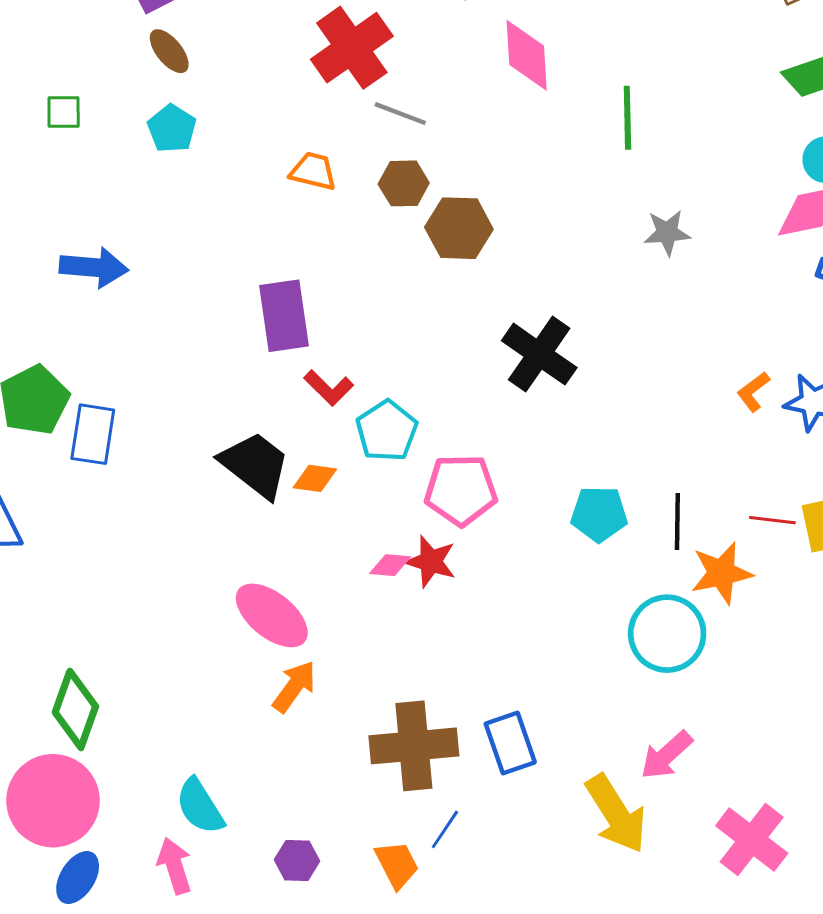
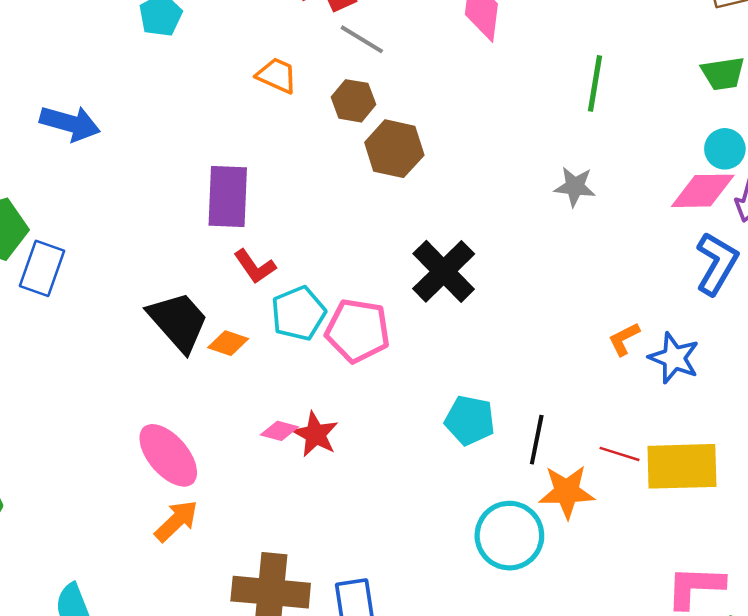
green line: (627, 118) -> (595, 83), moved
pink pentagon: (461, 490) -> (358, 331), moved

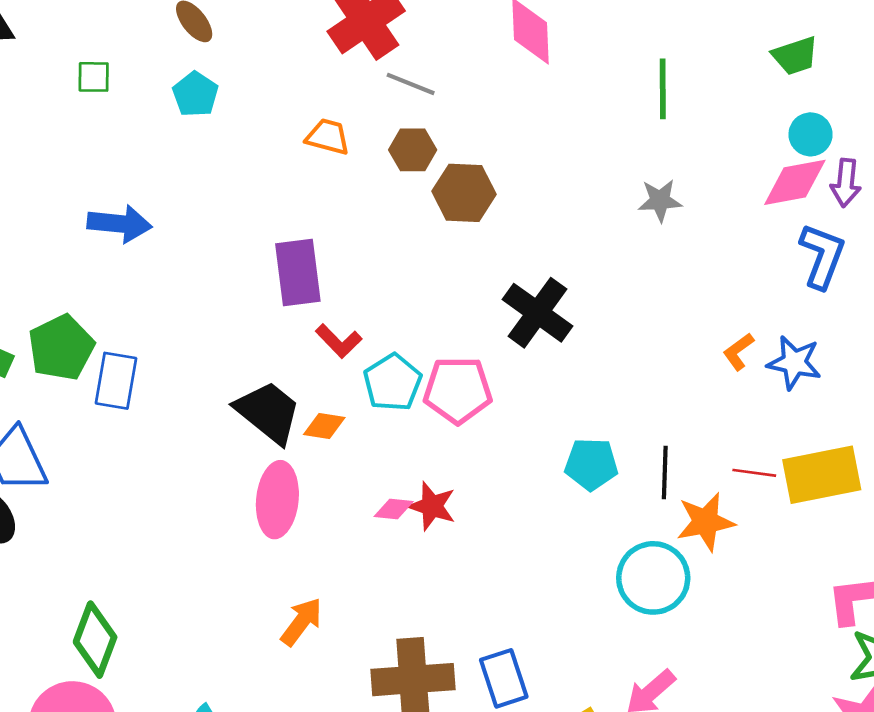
pink ellipse: (168, 455) -> (277, 500), moved, turned 56

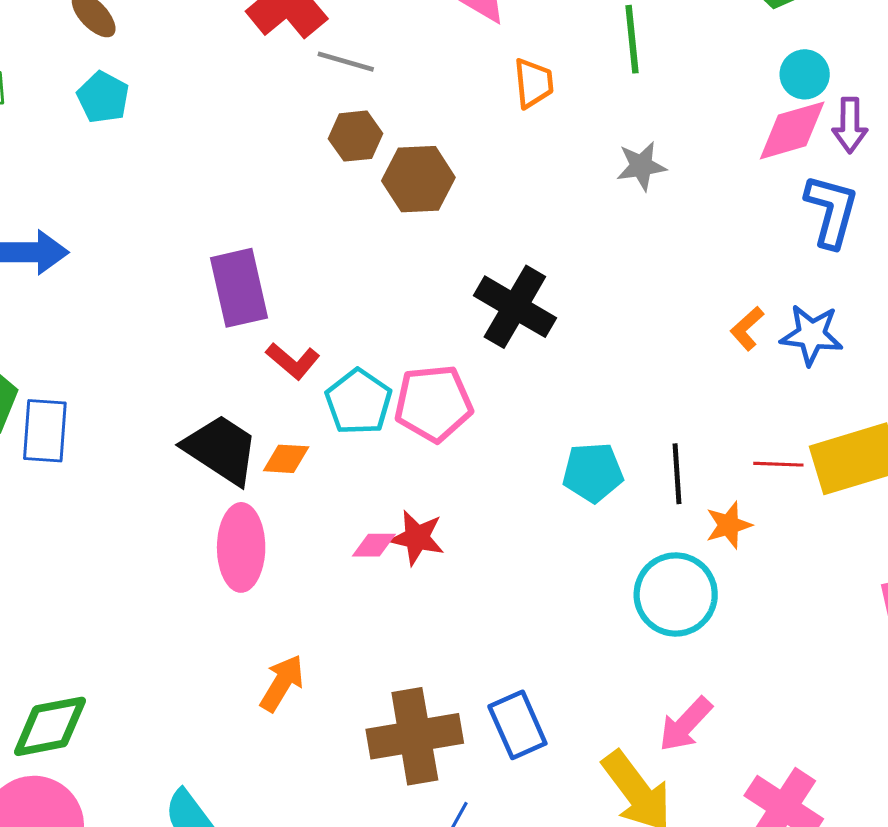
orange trapezoid: (328, 137) -> (533, 83), moved, turned 75
orange star: (706, 522) -> (729, 525), size x0.7
green diamond: (95, 640) -> (50, 726), turned 64

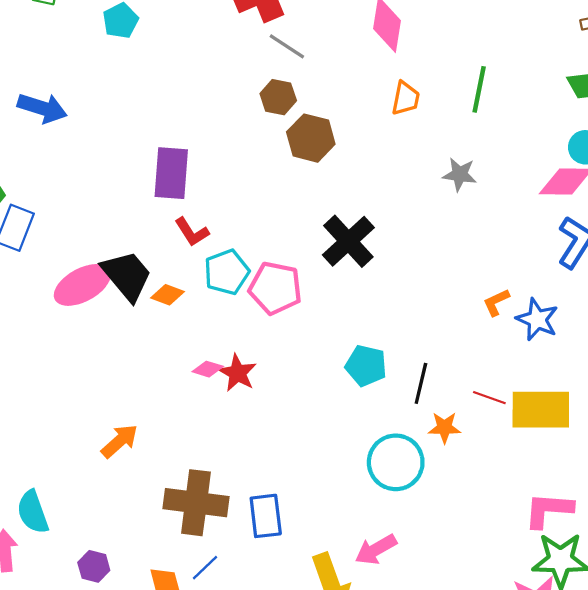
pink ellipse: (241, 547) -> (82, 285), moved, turned 44

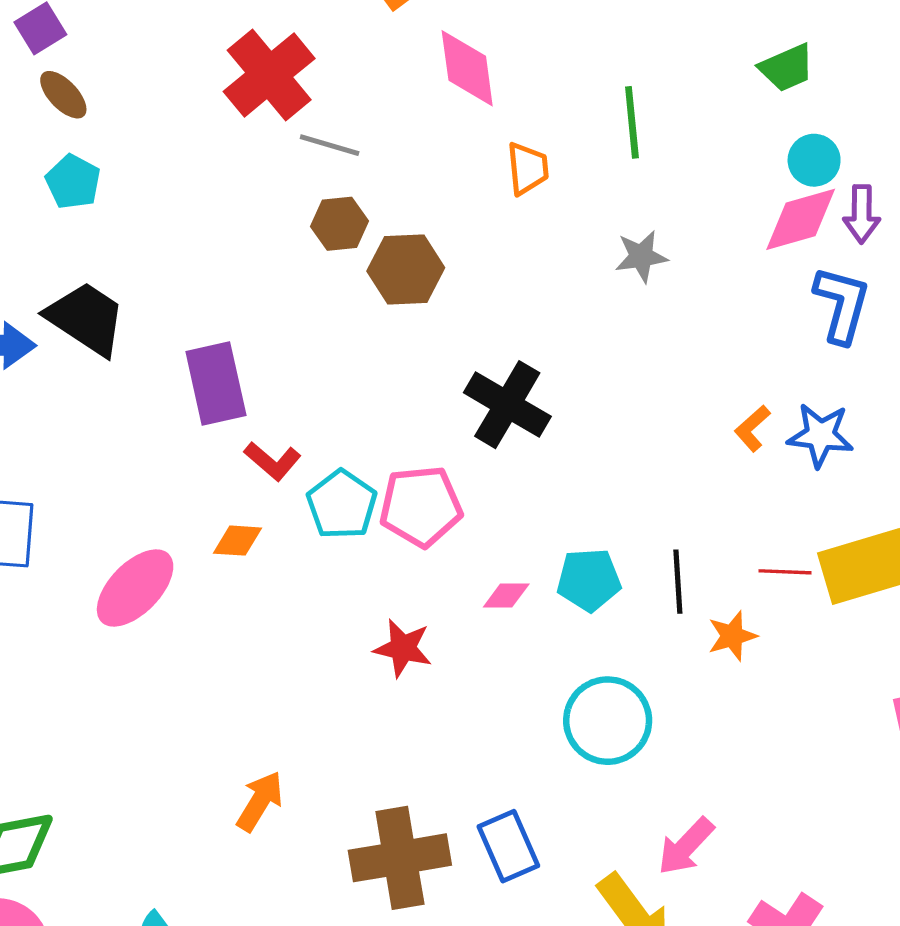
black trapezoid: (127, 276) -> (86, 318), moved
orange diamond: (168, 295) -> (237, 541), moved
pink diamond: (208, 369) -> (506, 596), moved
cyan circle: (396, 462) -> (608, 721), moved

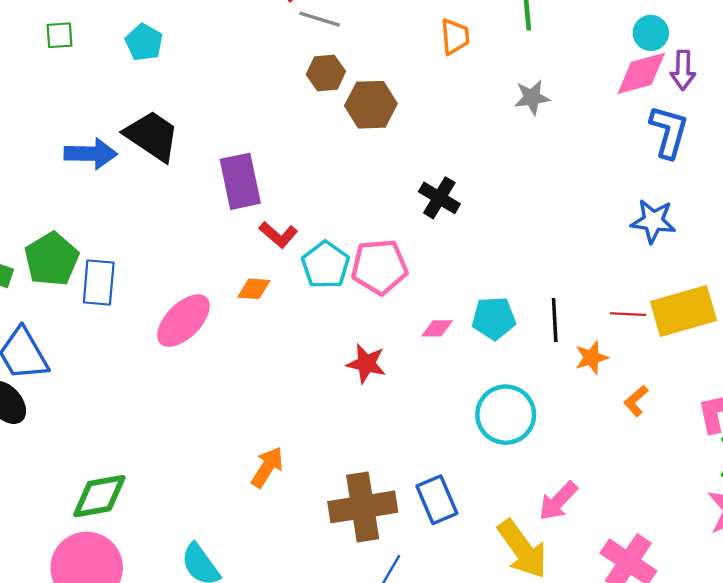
black cross: (507, 405) -> (439, 198), size x0.7
orange L-shape: (752, 428) -> (636, 401), moved

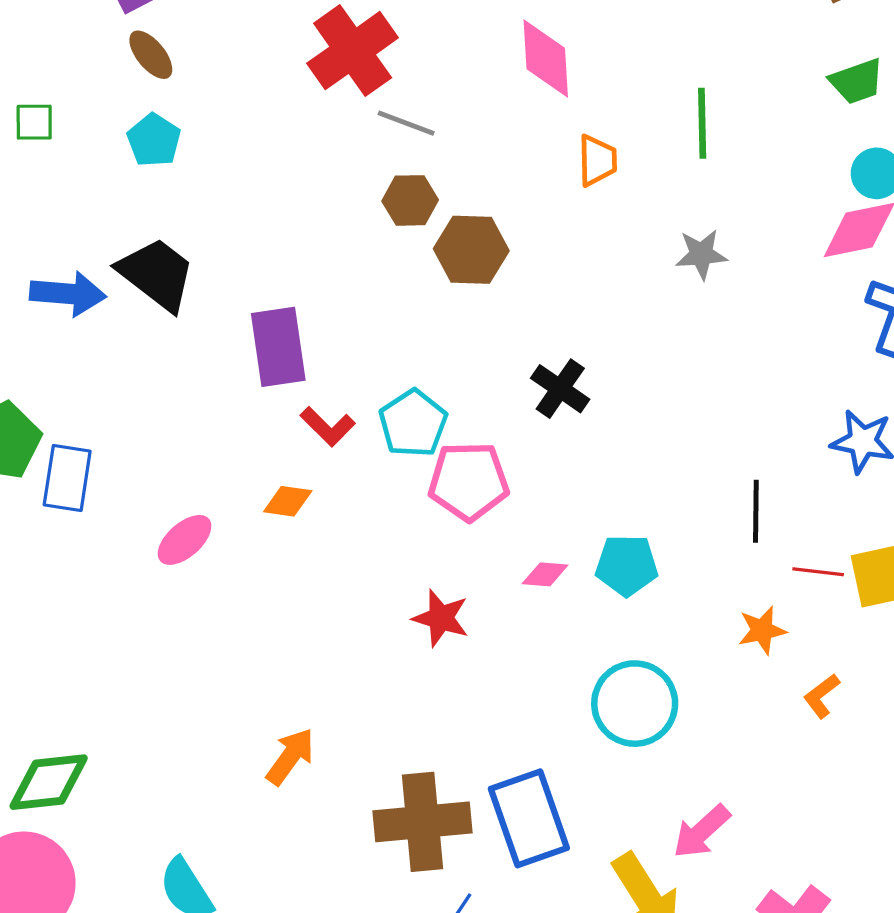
cyan pentagon: (325, 265) -> (413, 423), moved
black line: (555, 320) -> (756, 511), moved
pink ellipse: (183, 321) -> (185, 540), size x0.7
blue rectangle: (437, 500) -> (529, 818), size x1.4

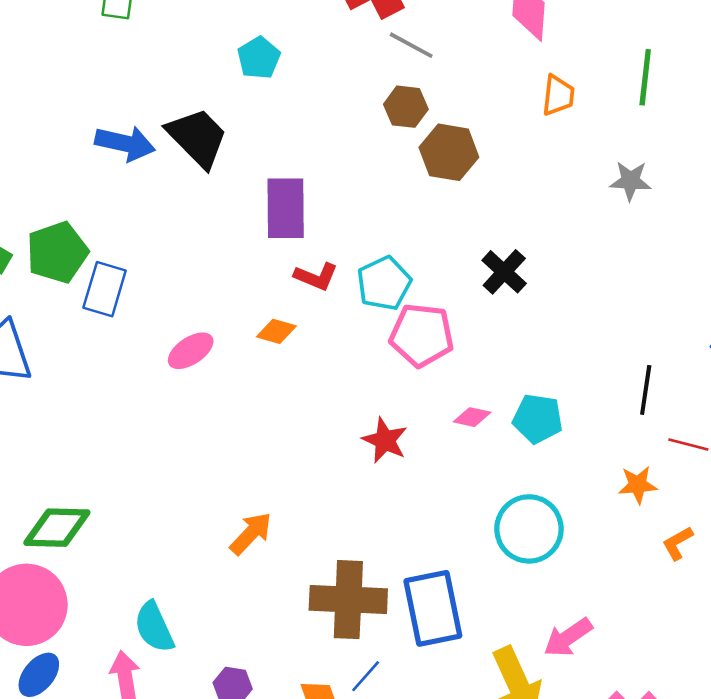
cyan pentagon: (154, 140) -> (259, 58), moved
red L-shape: (328, 426) -> (316, 276), turned -30

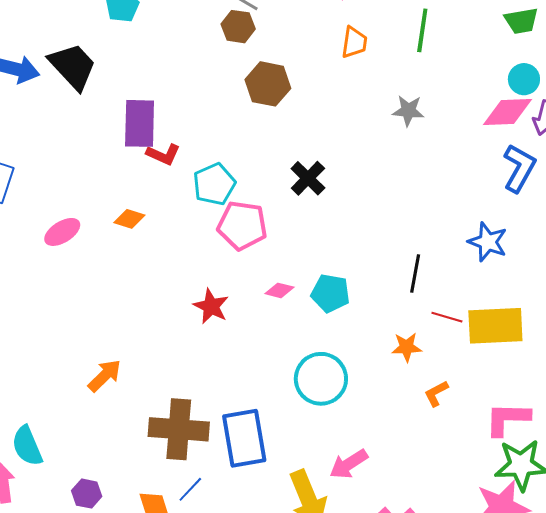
brown hexagon: (406, 107) -> (238, 27), moved
red L-shape: (316, 276) -> (163, 154), moved

